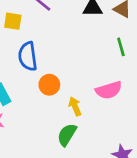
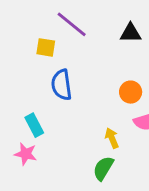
orange circle: (49, 85) -> (131, 92), moved

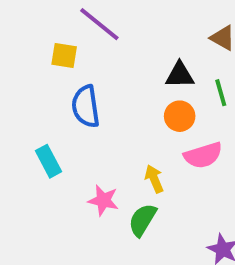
black triangle: (131, 33) -> (180, 75), moved
pink star: (26, 154) -> (103, 200), moved

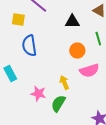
black triangle: (180, 75) -> (72, 22), moved

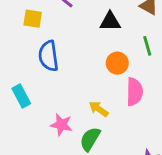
pink semicircle: (89, 71) -> (134, 92), turned -72
yellow arrow: (64, 83) -> (99, 109), turned -32

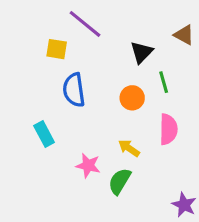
black triangle: (110, 22) -> (142, 52), turned -45
green line: (147, 46) -> (164, 82), moved
orange circle: (117, 63) -> (132, 98), moved

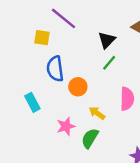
green line: (164, 82) -> (109, 63), moved, turned 56
orange circle: (132, 98) -> (78, 87), moved
pink star: (88, 165) -> (66, 126), turned -30

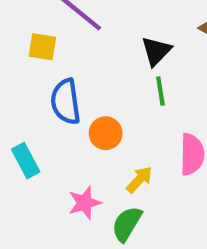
green line: (109, 63) -> (160, 91), turned -49
yellow arrow: (97, 113) -> (139, 180), turned 98

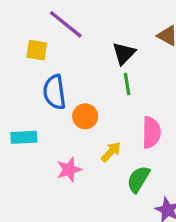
cyan rectangle: (26, 161) -> (24, 137), turned -65
green semicircle: (127, 224) -> (138, 179), moved

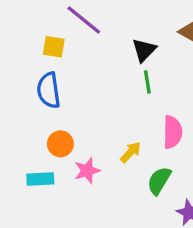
blue semicircle: (54, 92) -> (49, 90), moved
orange circle: (85, 116) -> (60, 144), moved
cyan rectangle: (24, 137) -> (40, 179), moved

